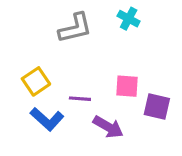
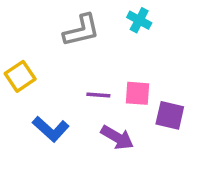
yellow square: (36, 81) -> (20, 76), moved
purple line: (80, 99) -> (98, 95), moved

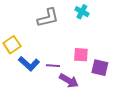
purple line: (98, 95) -> (53, 66), moved
blue L-shape: (51, 129) -> (29, 64), moved

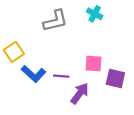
purple arrow: (69, 81) -> (80, 93), turned -84

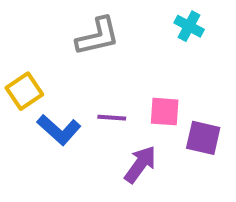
cyan cross: (95, 14) -> (189, 26), moved
purple line: (61, 76) -> (112, 118), moved

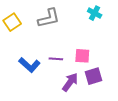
yellow square: (24, 91) -> (12, 22), moved
purple square: (203, 138) -> (93, 76), moved, turned -30

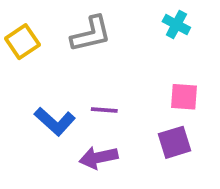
pink square: (82, 56) -> (184, 97), moved
purple arrow: (70, 82) -> (98, 158), moved, turned -138

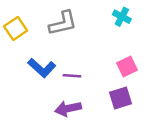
pink square: (184, 97) -> (127, 67), turned -30
blue L-shape: (55, 121) -> (42, 68), moved

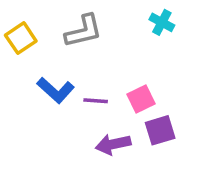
pink square: (127, 67) -> (141, 99), moved
purple arrow: (68, 109) -> (113, 144), moved

